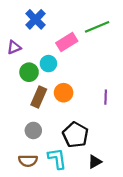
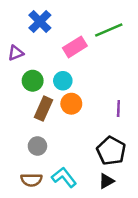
cyan circle: (48, 64) -> (63, 81), moved
black pentagon: (75, 135) -> (111, 151), moved
cyan L-shape: (57, 159) -> (64, 177), turned -30

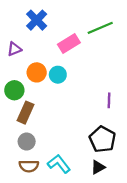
green circle: (33, 81) -> (14, 90), moved
orange circle: (71, 104) -> (37, 72), moved
brown rectangle: (44, 109) -> (25, 113), moved
gray circle: (37, 146) -> (27, 142), moved

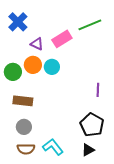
blue cross: (37, 20) -> (18, 22), moved
purple triangle: (14, 49) -> (37, 44), moved, turned 48
green circle: (14, 90) -> (13, 72), moved
brown rectangle: (25, 113) -> (23, 101), turned 72

